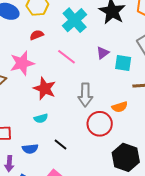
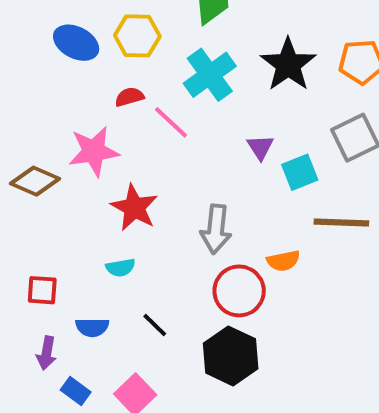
purple triangle: (103, 53) -> (260, 147), turned -32
pink line: (66, 57) -> (171, 122), moved
cyan square: (123, 63) -> (300, 172), turned -36
black hexagon: (126, 157) -> (231, 356), moved

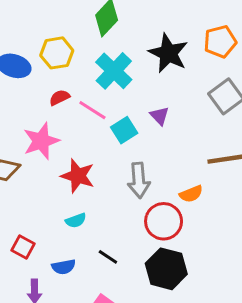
cyan square: (300, 172) -> (124, 130), moved
red square: (42, 290) -> (23, 247), turned 35

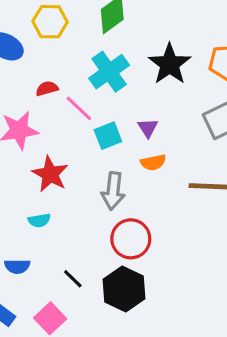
yellow hexagon: (57, 53) -> (50, 22), moved
orange semicircle: (191, 194) -> (153, 162), moved
black line: (108, 257) -> (73, 279), moved

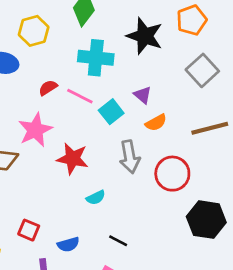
cyan cross: (109, 72) -> (96, 58), turned -32
cyan semicircle: (39, 220) -> (96, 198), moved
red circle: (131, 239) -> (172, 174), moved
black hexagon: (124, 289) -> (206, 220), moved

